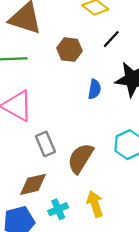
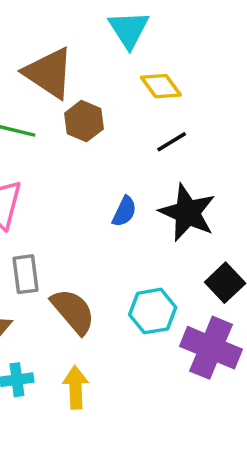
brown hexagon: (70, 50) -> (84, 121), moved
brown semicircle: (80, 158) -> (73, 311), turned 92

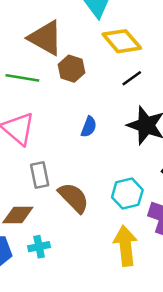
yellow diamond: (161, 86) -> (122, 41), size x1.4
blue semicircle: (124, 211) -> (89, 127), moved
yellow arrow: (76, 388) -> (125, 246), moved, size x1.4

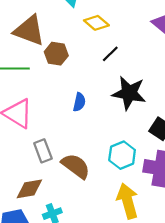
yellow diamond: (122, 41) -> (96, 23), size x0.7

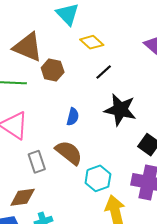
cyan hexagon: (122, 155) -> (98, 178), moved
brown semicircle: (76, 166) -> (69, 153), moved

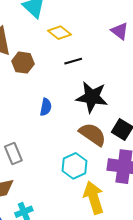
black line: (104, 72) -> (73, 61), turned 30
brown semicircle: (69, 153) -> (93, 134), moved

